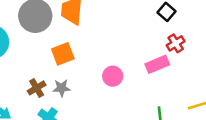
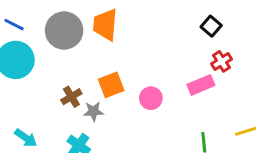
orange square: (63, 54) -> (111, 85), moved
brown cross: (37, 88) -> (71, 97), moved

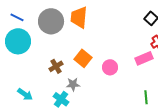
orange square: (111, 85) -> (83, 58), turned -30
gray star: (93, 111) -> (73, 84), moved

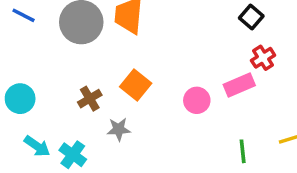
cyan circle: (18, 41) -> (20, 99), moved, size x0.7
pink circle: (110, 67) -> (197, 100), moved
cyan cross: (61, 99) -> (73, 155), moved

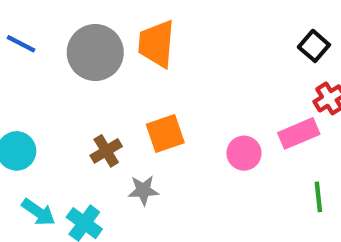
orange square: (136, 85) -> (165, 133), turned 32
green line: (243, 151) -> (318, 197), moved

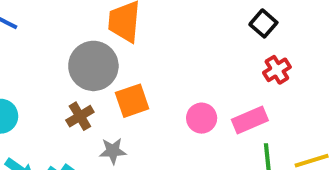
gray circle: (95, 53) -> (93, 66), moved
pink rectangle: (299, 133) -> (250, 120), moved

